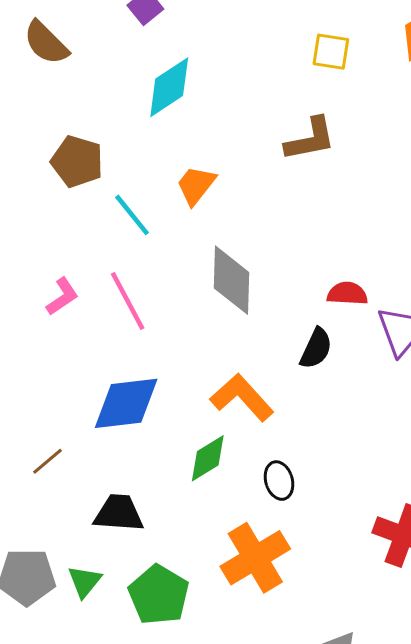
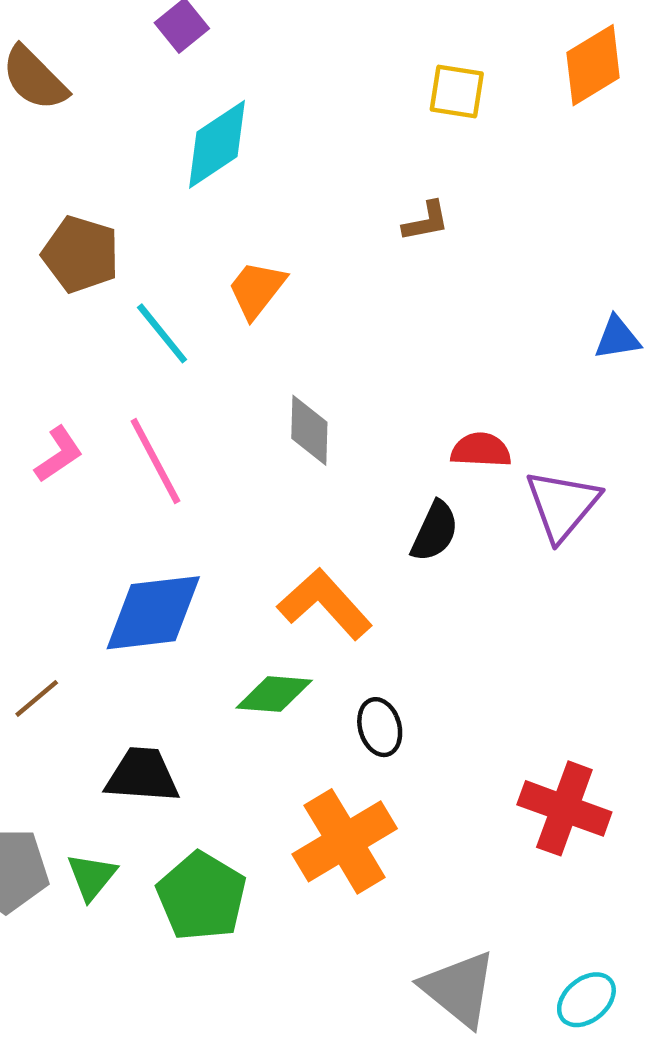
brown L-shape: (310, 139) -> (426, 221), size x0.6
gray diamond: (232, 280) -> (309, 430), size x0.7
green diamond: (208, 458) -> (274, 694), turned 36

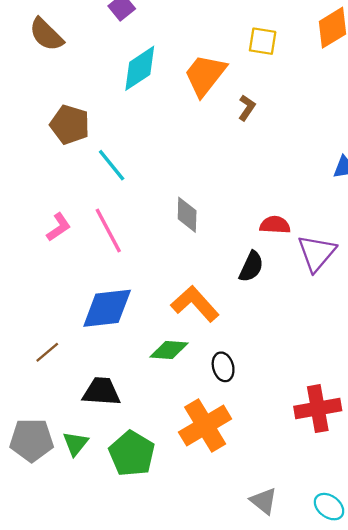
brown L-shape: (426, 221) -> (247, 108), turned -45
orange trapezoid: (257, 289) -> (205, 75), moved, size x1.4
red cross: (564, 808) -> (318, 409), turned -30
gray triangle: (459, 989) -> (264, 501), size x0.7
cyan ellipse: (586, 1000) -> (329, 507), turned 76

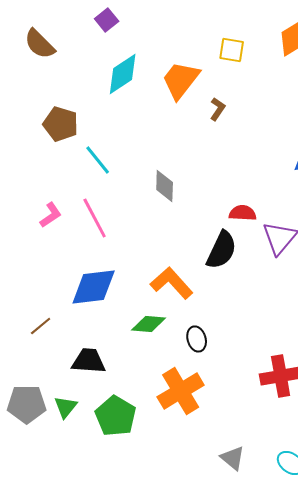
gray diamond: (187, 215) -> (165, 186), moved
black semicircle: (251, 267) -> (222, 250), size x1.4

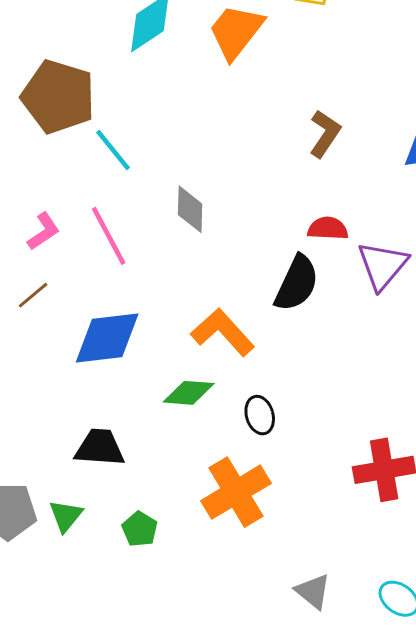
brown L-shape: (218, 109) -> (325, 134), moved, size x1.4
brown pentagon: (61, 124) -> (58, 97), size x1.4
gray diamond: (165, 186) -> (190, 209), moved
brown line: (41, 326) -> (33, 295), moved
green pentagon: (116, 416) -> (140, 529), size x0.6

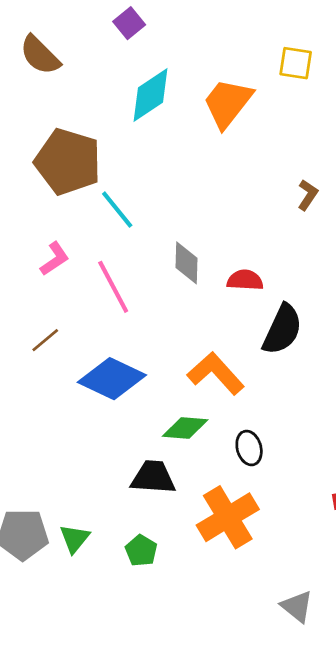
brown L-shape: (325, 134) -> (308, 195), size x0.7
red semicircle: (328, 228) -> (245, 280), moved
pink L-shape: (43, 231) -> (55, 259), moved
blue diamond: (107, 338) -> (112, 379), turned 32
black trapezoid: (100, 448) -> (153, 477), moved

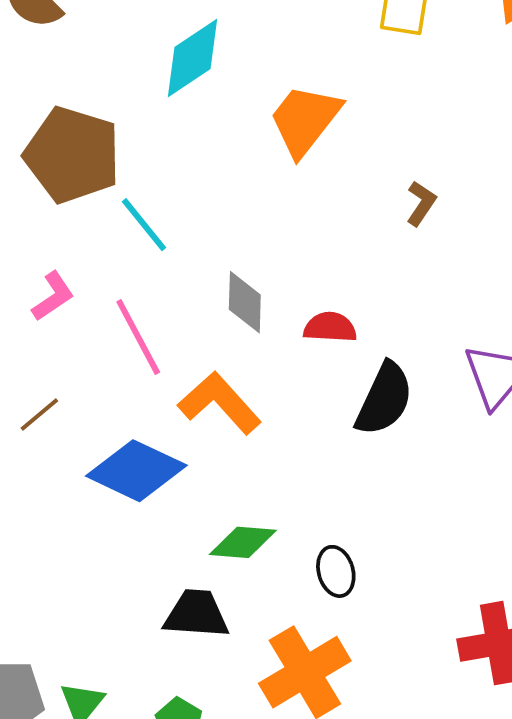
orange trapezoid: (228, 103) -> (305, 120), moved
orange L-shape: (216, 373) -> (220, 403), moved

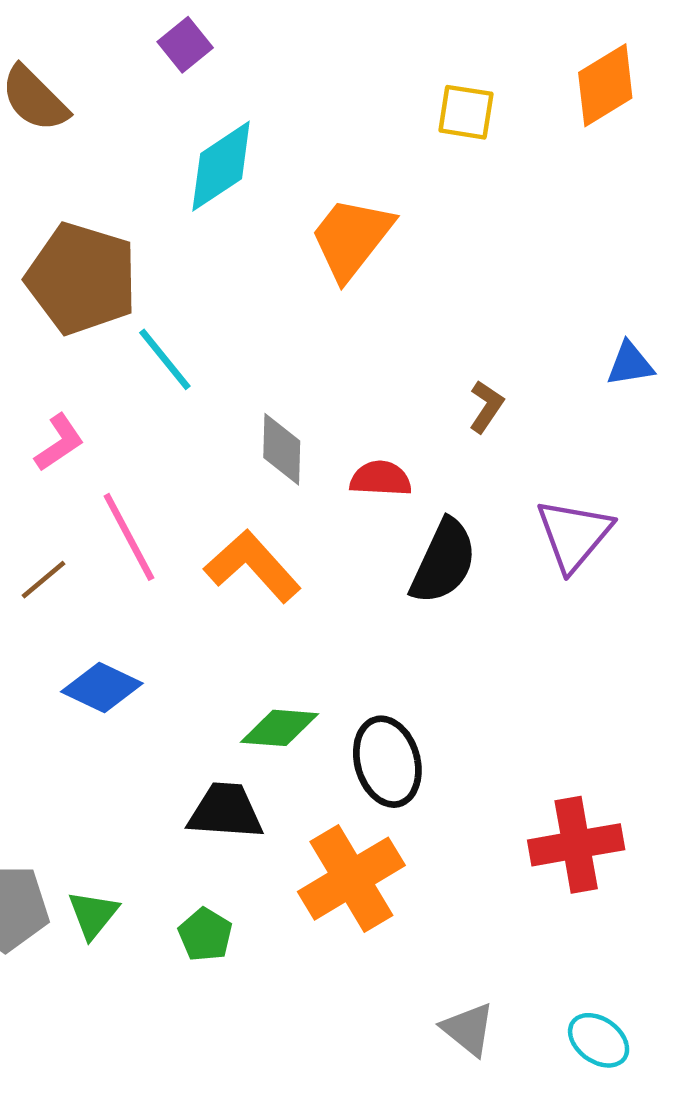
brown L-shape: (421, 203) -> (486, 407), moved
pink line: (138, 337) -> (129, 537), moved
blue diamond: (136, 471) -> (102, 687), moved, size x0.7
black ellipse: (336, 571) -> (387, 762), size x1.5

